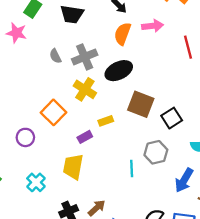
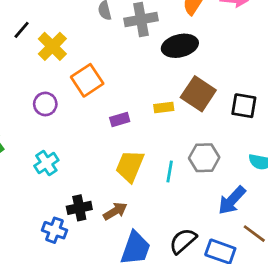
yellow cross: (85, 89) -> (52, 46), moved
black square: (172, 118) -> (244, 106), moved, turned 30
yellow rectangle: (106, 121) -> (164, 107), moved
yellow trapezoid: (73, 167) -> (130, 166), moved

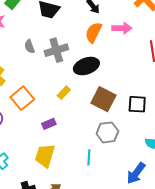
yellow rectangle: (164, 107) -> (64, 93), moved, turned -32
gray hexagon: (204, 158) -> (107, 132), moved
yellow trapezoid: (130, 166) -> (45, 156), moved

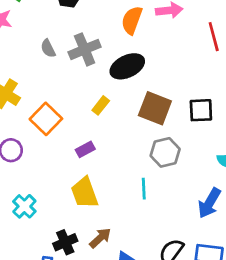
yellow trapezoid: (45, 156) -> (85, 193), turned -30

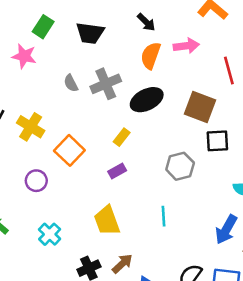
brown square: (155, 108) -> (200, 107), moved
purple rectangle: (85, 149) -> (117, 171), moved
gray hexagon: (165, 152) -> (180, 166), moved

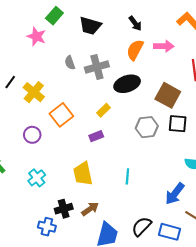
gray hexagon: (180, 166) -> (147, 127), moved

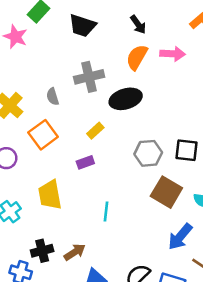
gray semicircle: (70, 63) -> (53, 97), moved
brown square: (168, 95) -> (166, 192), moved
yellow trapezoid: (83, 174) -> (50, 195), moved
cyan line: (127, 176) -> (106, 212), moved

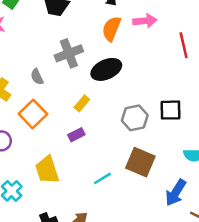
brown square: (166, 192) -> (140, 162), moved
cyan line: (106, 212) -> (102, 178), turned 60

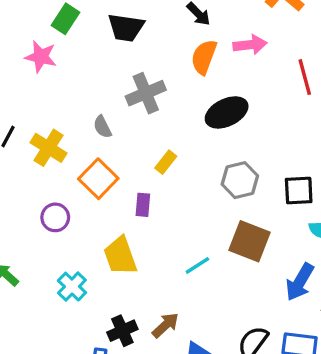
black ellipse: (106, 69) -> (227, 112), moved
black square: (170, 110) -> (299, 191), moved
purple rectangle: (76, 135) -> (143, 205), moved, turned -56

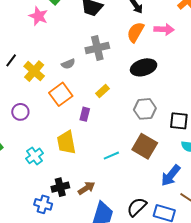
gray semicircle: (102, 127) -> (68, 64), turned -96
purple circle: (55, 217) -> (20, 112), moved

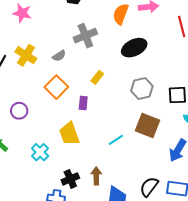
yellow cross: (34, 71) -> (26, 55), moved
brown arrow: (86, 188) -> (96, 176), turned -48

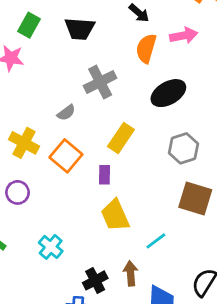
yellow cross: (26, 55) -> (24, 143), moved
yellow rectangle: (97, 77) -> (121, 138), size x1.5
yellow trapezoid: (69, 134) -> (115, 215), moved
cyan line: (116, 140) -> (156, 241), moved

